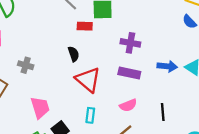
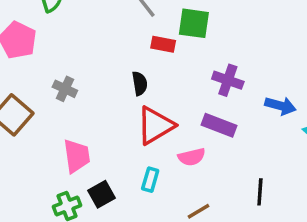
blue arrow: (167, 66) -> (280, 106), moved
red triangle: (88, 80) -> (155, 125), turned 40
pink semicircle: (128, 105) -> (192, 157), moved

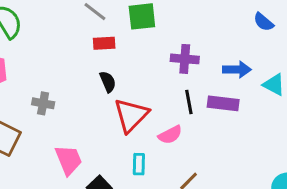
red rectangle: (163, 44) -> (104, 43), moved
purple rectangle: (219, 125) -> (223, 103), moved
black line: (260, 192) -> (189, 102), moved

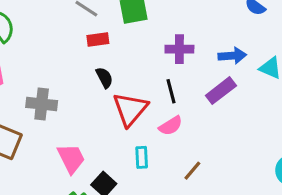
black line: (189, 102) -> (171, 91), moved
gray cross: (43, 103) -> (42, 104), size x1.4
purple rectangle: (223, 103) -> (221, 91), turned -40

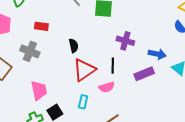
red rectangle: (98, 40) -> (41, 26), moved

